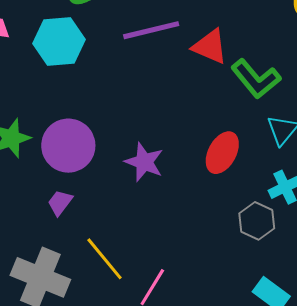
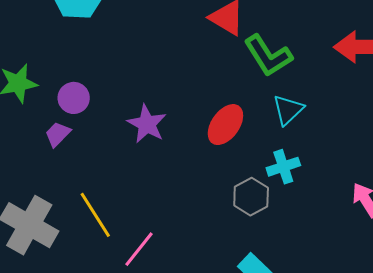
purple circle: (68, 146) -> (74, 98), size x0.6
purple trapezoid: (60, 203) -> (58, 134), moved

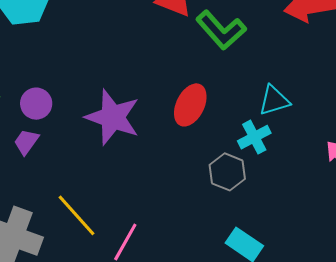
cyan triangle: (288, 110) -> (274, 100), moved, turned 36
purple star: (147, 124) -> (113, 117), size x1.4

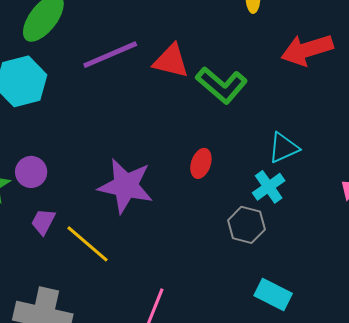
purple circle: (36, 104) -> (31, 172), moved
red ellipse: (190, 105) -> (201, 163), size x0.7
yellow line: (76, 215) -> (87, 244), moved

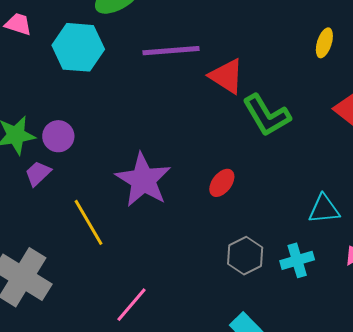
cyan triangle: (284, 148) -> (324, 209), moved
cyan cross: (269, 187) -> (297, 260), moved
purple trapezoid: (43, 222) -> (38, 173), moved

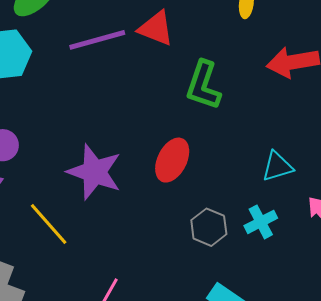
red triangle: (227, 76) -> (156, 28), moved
green L-shape: (267, 115) -> (203, 85), turned 60
red ellipse: (222, 183) -> (172, 160), size x1.5

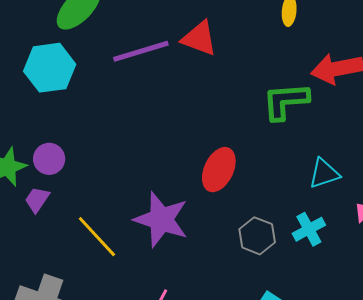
green L-shape: (203, 85) -> (286, 101), moved, turned 69
purple star: (94, 172) -> (161, 219), moved

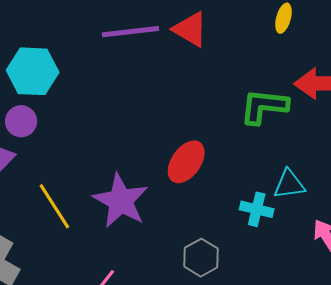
cyan hexagon: (50, 68) -> (33, 71), moved
cyan cross: (309, 229) -> (257, 209), moved, turned 32
gray hexagon: (257, 236) -> (201, 258), moved

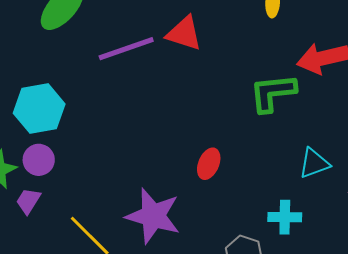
red ellipse: (186, 162) -> (209, 164), size x0.7
cyan cross: (257, 209) -> (285, 217), moved

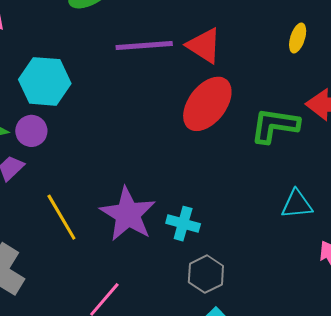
red ellipse: (209, 164) -> (207, 104), moved, size x1.8
cyan cross: (285, 217) -> (183, 224), moved

